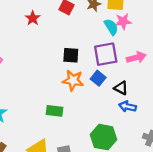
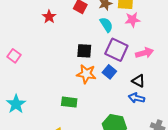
cyan semicircle: (111, 27) -> (106, 25), moved
purple square: (106, 54) -> (116, 50), turned 35
black triangle: (121, 88) -> (138, 81), moved

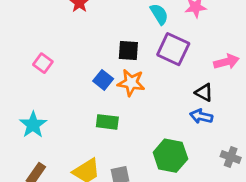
pink arrow: (145, 53) -> (226, 62), moved
pink square: (14, 56) -> (43, 63), moved
blue square: (109, 72) -> (103, 80), moved

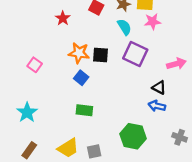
orange star: (131, 83) -> (79, 53), moved

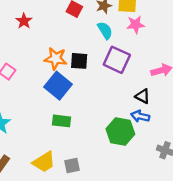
red star: (63, 18) -> (24, 21), moved
blue square: (81, 78) -> (58, 86), size x1.6
green hexagon: (133, 136) -> (120, 131), moved

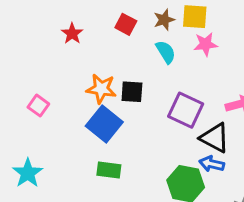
red star: (24, 21) -> (72, 34), moved
purple square: (117, 60) -> (186, 110), moved
black triangle: (143, 96) -> (215, 138), size x1.5

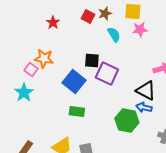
brown star: (164, 20) -> (105, 14), moved
orange star: (101, 89) -> (44, 58), moved
purple square: (186, 110) -> (107, 74), moved
cyan star: (28, 173) -> (24, 92), moved

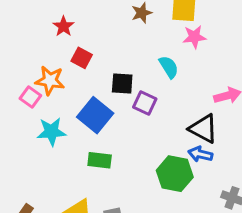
red square: (88, 16) -> (82, 58), moved
cyan semicircle: (114, 34) -> (169, 67), moved
purple square: (107, 74) -> (145, 103), size x0.7
cyan star: (24, 92) -> (51, 132), moved, turned 30

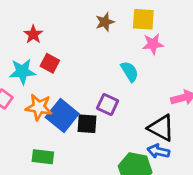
orange star: (50, 80) -> (39, 107), moved
black square: (122, 83) -> (87, 124), moved
cyan star: (51, 132) -> (22, 71), moved
green rectangle: (100, 160) -> (43, 157), moved

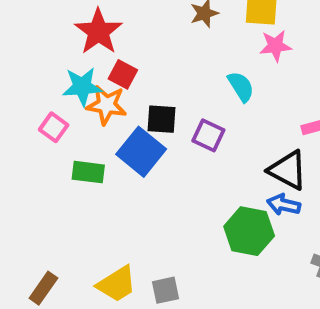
red star: (33, 34) -> (98, 32), size x1.6
orange star: (39, 107) -> (107, 105), moved
black square: (87, 124) -> (162, 119), moved
green rectangle: (43, 157) -> (88, 172), moved

